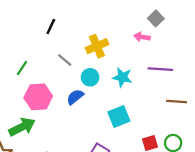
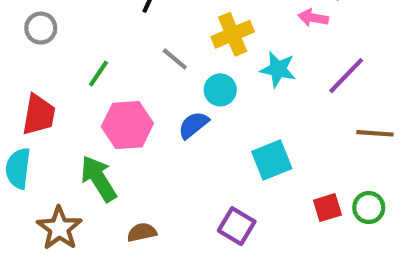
purple line: (160, 69) -> (346, 76), turned -50
cyan star: (122, 77) -> (278, 69), moved
green arrow: (22, 127) -> (99, 179), turned -95

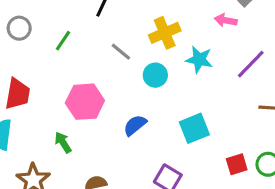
green line: (99, 73) -> (63, 41), moved
blue semicircle: (193, 125) -> (135, 125), moved
green arrow: (99, 179) -> (63, 142), size x0.6

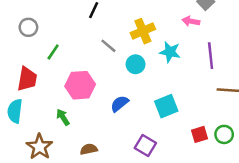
green line: (63, 41) -> (53, 52), moved
purple line: (251, 64) -> (211, 56), turned -50

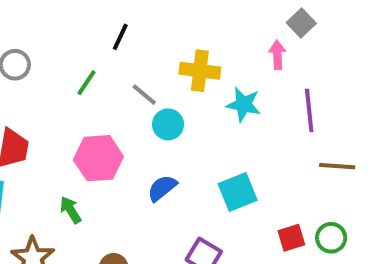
pink arrow: (191, 21) -> (277, 55), turned 77
yellow cross: (143, 31) -> (200, 71), turned 30
green line: (53, 52) -> (86, 83), moved
cyan circle: (136, 64) -> (168, 124), moved

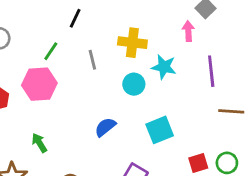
gray line: (144, 95) -> (92, 60), turned 36
cyan circle: (168, 124) -> (134, 84), moved
pink hexagon: (98, 158) -> (39, 84), moved

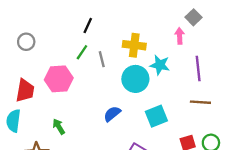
green line: (51, 51) -> (82, 52), moved
cyan circle: (134, 84) -> (135, 79), size x1.5
brown line: (231, 111) -> (200, 102), moved

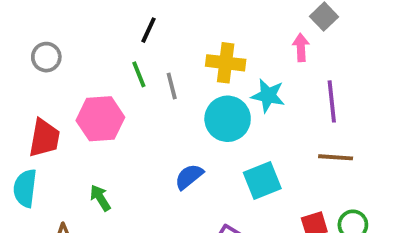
green line: (82, 52) -> (139, 74), turned -56

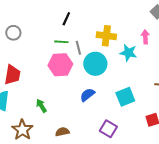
pink arrow: (301, 47) -> (145, 37), moved
green line: (139, 74) -> (61, 42), turned -64
pink hexagon: (100, 119) -> (60, 65), moved
cyan circle: (228, 119) -> (95, 64), moved

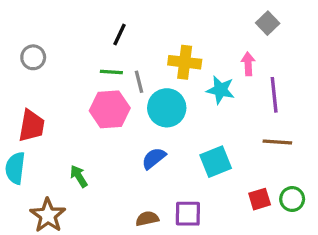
purple square: (108, 129) -> (188, 214), turned -30
brown semicircle: (62, 132) -> (147, 219), moved

